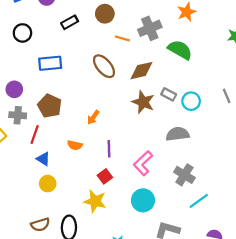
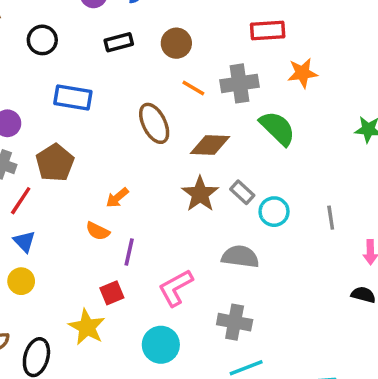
orange semicircle: (75, 145) -> (98, 231), moved
gray cross: (184, 175) -> (235, 322), turned -36

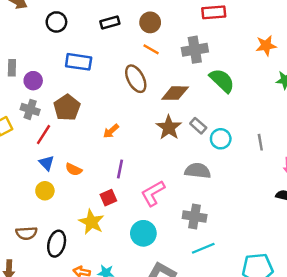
orange star: (302, 73) -> (266, 46), moved
orange line: (193, 88) -> (151, 49), moved
orange semicircle: (98, 231) -> (74, 169), moved

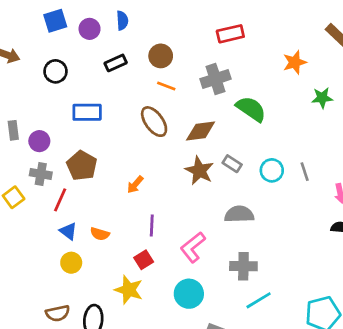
cyan circle: (221, 139) -> (272, 170), moved

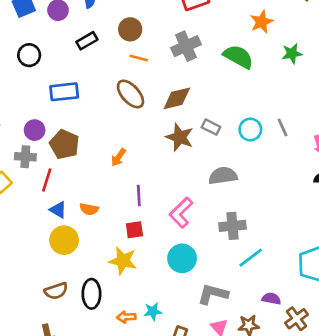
green semicircle: (251, 109) -> (238, 57), moved
purple circle: (39, 141) -> (35, 130), moved
red square: (144, 260) -> (134, 230), turned 30
yellow circle: (71, 263) -> (64, 240), size x1.4

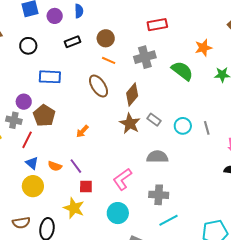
brown diamond: (177, 98) -> (132, 95), turned -45
purple line: (139, 196) -> (76, 166), moved, turned -42

